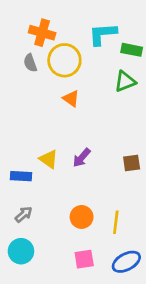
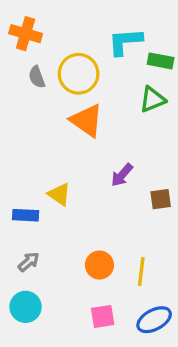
orange cross: (42, 33) -> (26, 34), moved
orange triangle: (71, 98) -> (87, 120), size x1.6
purple arrow: (82, 158) -> (122, 175), moved

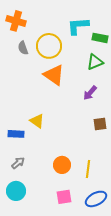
purple arrow: (122, 175) -> (90, 93), moved

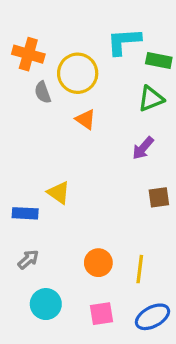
orange cross: (16, 21) -> (28, 54), moved
gray semicircle: (23, 48) -> (43, 92), moved
orange triangle: (54, 75) -> (86, 119), size x0.6
cyan circle: (16, 191) -> (46, 304), moved

